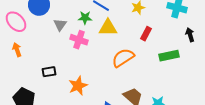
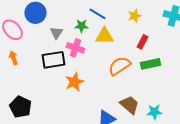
green rectangle: (169, 56) -> (150, 64), moved
black rectangle: (49, 72) -> (53, 60), moved, size x1.6
orange star: (78, 86) -> (74, 82), moved

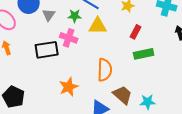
gray triangle: (56, 33) -> (49, 15), moved
orange semicircle: (119, 66) -> (105, 70), moved, turned 125
orange star: (74, 82) -> (69, 87), moved

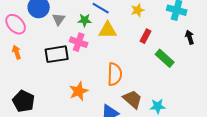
green rectangle: (144, 54) -> (165, 58), moved, turned 54

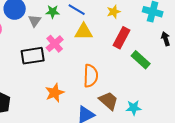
green star: (85, 20) -> (53, 12), moved
red rectangle: (146, 36) -> (122, 38), size x1.5
pink cross: (79, 42) -> (55, 44), turned 30

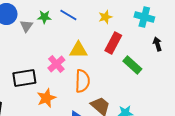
yellow triangle: (84, 32) -> (78, 50), moved
pink cross: (55, 44) -> (56, 64), moved
black rectangle: (33, 56) -> (24, 78), moved

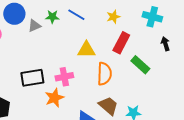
gray triangle: (26, 26) -> (34, 26), turned 32
pink cross: (56, 64) -> (64, 77), moved, turned 30
orange semicircle: (82, 81) -> (104, 74), moved

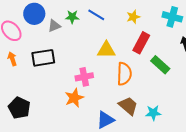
black rectangle: (32, 78) -> (43, 58), moved

